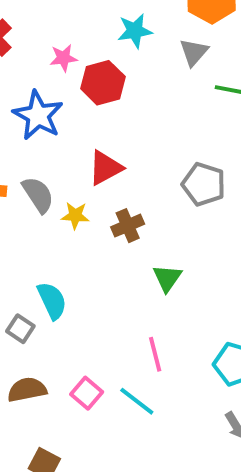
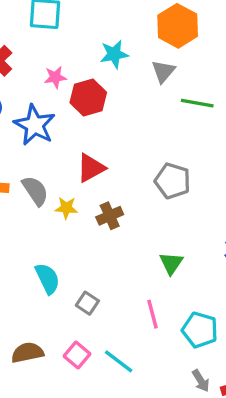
green triangle: (167, 278) -> (171, 263), moved
gray square: (20, 329) -> (87, 303), moved
pink line: (155, 354) -> (152, 314), moved

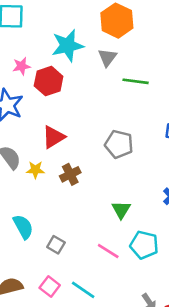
cyan star: (114, 54) -> (68, 46), size x1.4
pink line: (152, 314) -> (108, 251), turned -40
cyan pentagon: (200, 330) -> (144, 245), moved

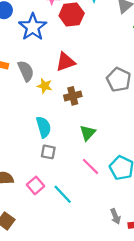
green triangle: (121, 210) -> (88, 133), moved
cyan semicircle: (23, 227) -> (44, 127), moved
gray square: (56, 245) -> (48, 152), turned -32

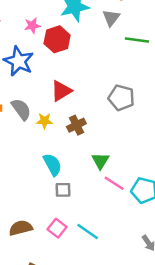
pink line: (90, 166) -> (114, 183), moved

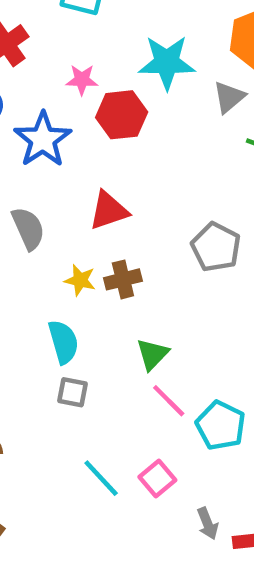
yellow star: (44, 121) -> (80, 280), moved
pink square: (57, 228) -> (157, 479), moved

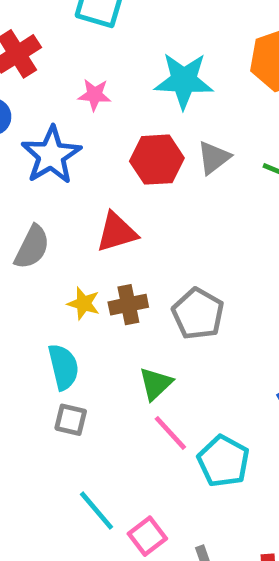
gray triangle: (229, 97) -> (214, 158), moved
red hexagon: (122, 115) -> (157, 160), moved
gray semicircle: (28, 228) -> (32, 247), turned 48
gray pentagon: (216, 247) -> (198, 314), moved
pink square: (157, 479) -> (147, 536), moved

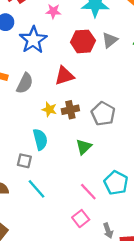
gray square: (71, 420) -> (24, 161), moved
pink line: (170, 433) -> (88, 192), moved
cyan line: (96, 511) -> (37, 189), moved

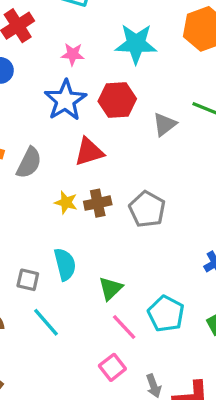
blue star: (33, 40) -> (65, 100), moved
gray triangle: (110, 40) -> (164, 124), moved
cyan semicircle: (40, 139) -> (65, 264), moved
green triangle: (84, 147) -> (111, 288), moved

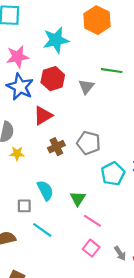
pink star: (73, 54) -> (18, 57), size x1.5
yellow star: (66, 202) -> (17, 153), moved
cyan pentagon: (166, 314) -> (113, 174), moved, turned 30

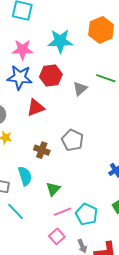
blue star: (20, 87) -> (20, 77), turned -30
brown cross: (56, 147) -> (42, 150), moved, turned 35
cyan pentagon: (113, 174) -> (86, 214), moved, turned -30
pink line: (92, 221) -> (63, 212), turned -66

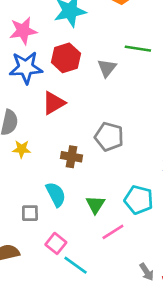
cyan line: (16, 211) -> (76, 265), moved
cyan pentagon: (86, 214) -> (139, 200), moved
pink square: (57, 236) -> (56, 243), moved

